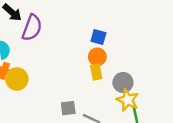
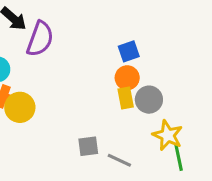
blue square: (98, 37) -> (129, 51), turned -35
gray circle: (123, 82) -> (149, 100), moved

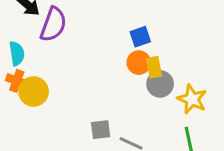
yellow rectangle: (126, 98) -> (154, 67), moved
yellow star: (168, 135) -> (192, 99), moved

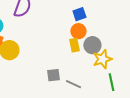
yellow rectangle: (154, 67) -> (74, 45), moved
yellow star: (192, 99) -> (102, 59), moved, turned 30

